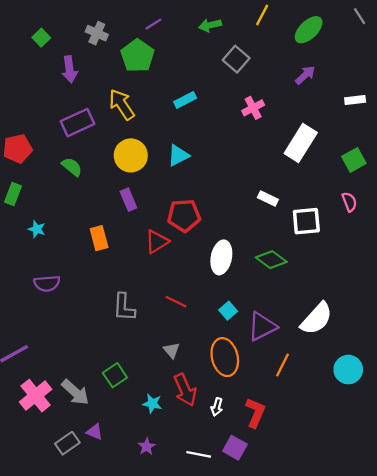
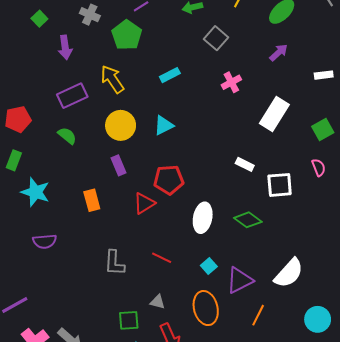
cyan star: (37, 229) -> (35, 192), size x1.8
gray triangle: (172, 350) -> (157, 302), turned -35
green square: (115, 375) -> (129, 320), moved, turned 30

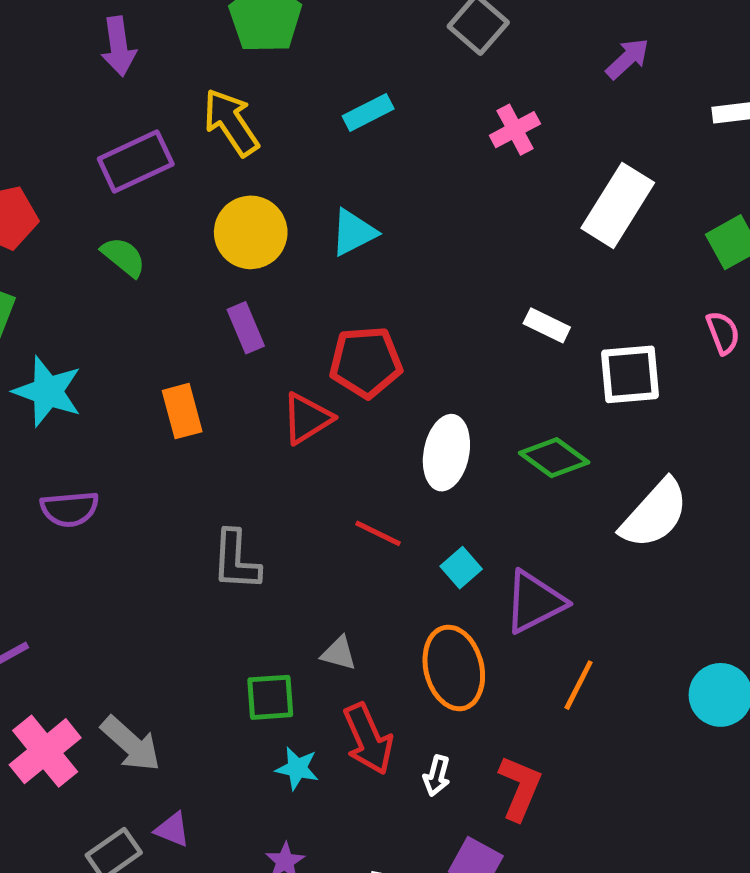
red line: (162, 258) -> (378, 533), moved
white semicircle: (289, 273) -> (654, 514), moved

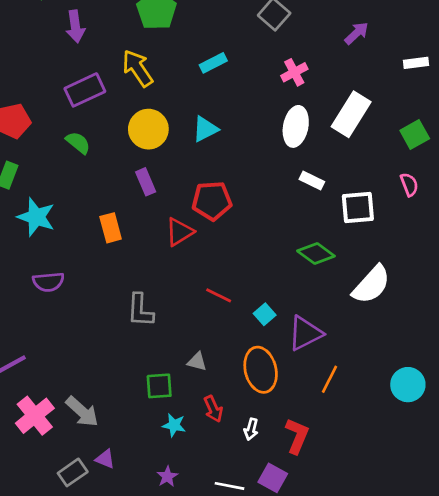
white ellipse: (446, 453) -> (296, 126), moved
red arrow: (368, 739) -> (213, 409), size x0.7

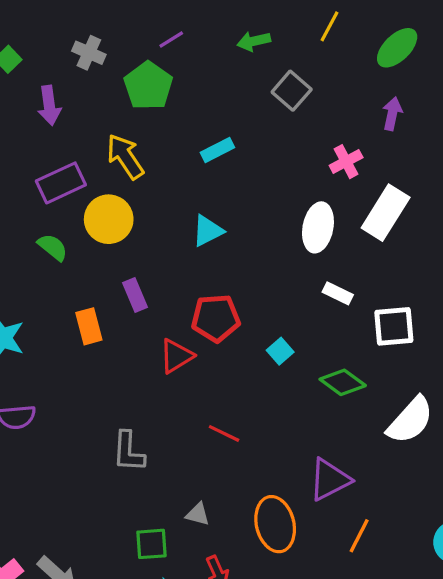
purple arrow: (357, 33) -> (392, 114), turned -35
pink cross: (294, 72) -> (346, 162), moved
yellow circle: (148, 129) -> (109, 219), moved
orange rectangle: (111, 228) -> (89, 326), moved
cyan square: (265, 314) -> (280, 351), moved

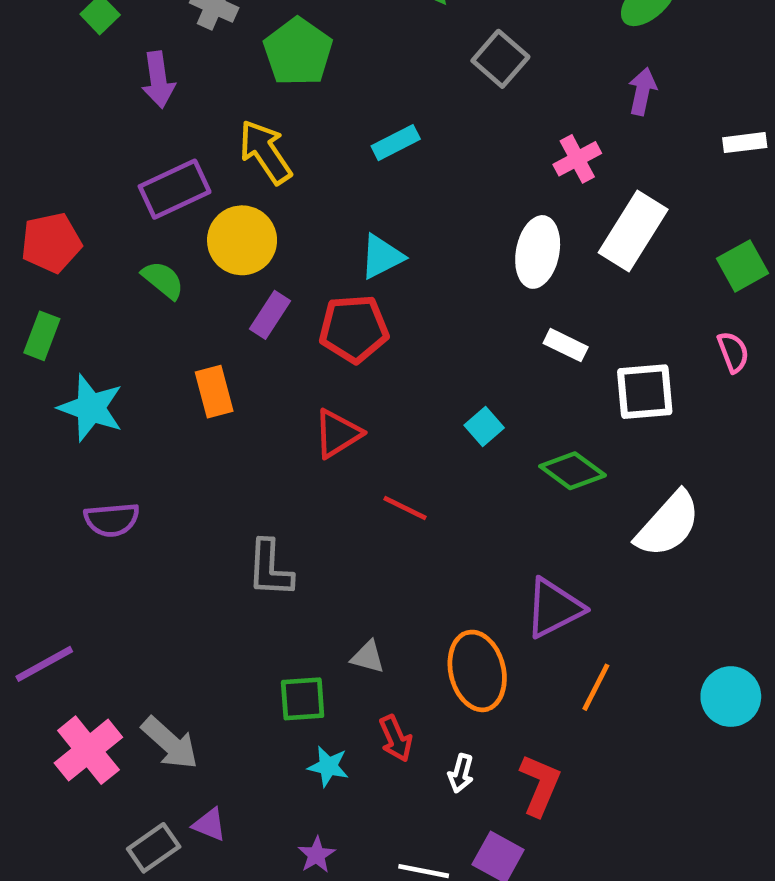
purple rectangle: (135, 295) -> (270, 315), moved, turned 56
red pentagon: (216, 318) -> (354, 329), moved
red line: (224, 433) -> (405, 508), moved

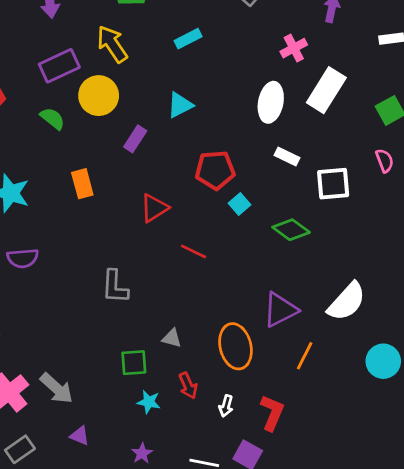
purple rectangle: (270, 315) -> (135, 139), moved
red pentagon: (354, 329) -> (215, 170), moved
white semicircle: (668, 524) -> (347, 302), moved
gray rectangle: (154, 848) -> (20, 449), moved

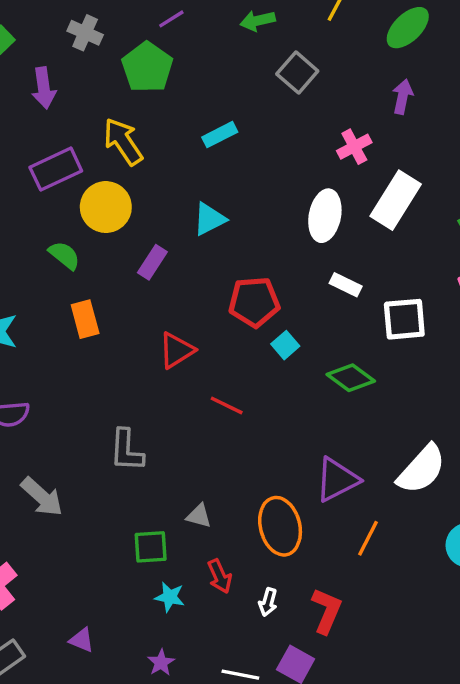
green semicircle: (53, 119) -> (64, 255), moved
gray arrow: (57, 388) -> (42, 497), moved

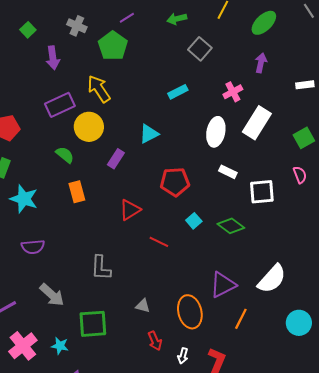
cyan rectangle: (220, 135) -> (178, 92), moved
cyan square: (285, 345) -> (194, 221), moved
green square: (151, 547) -> (93, 324), moved, size x1.4
cyan star: (170, 597) -> (60, 346), moved

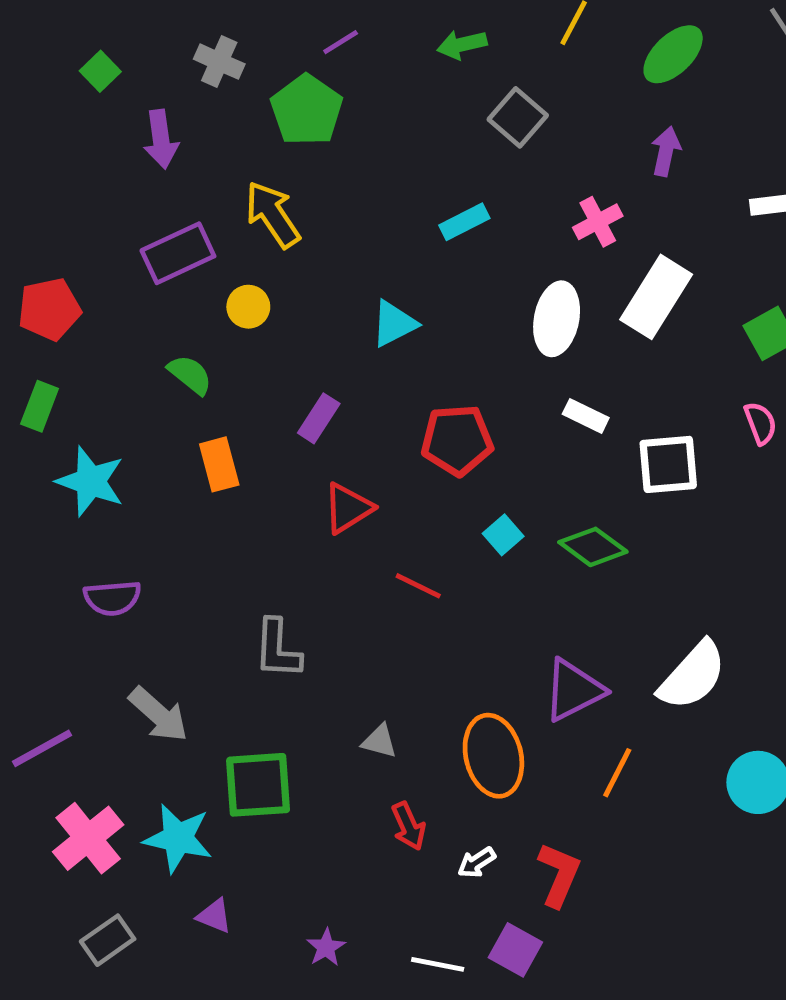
yellow circle: (89, 127) -> (248, 307), size x0.6
purple rectangle: (116, 159) -> (319, 418), moved
cyan star: (60, 346) -> (178, 838), size x1.6
white arrow: (183, 356) -> (476, 862), turned 42

